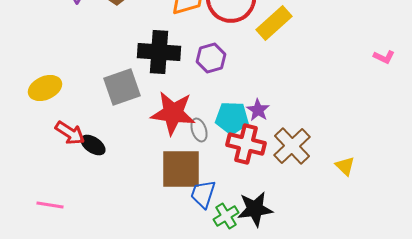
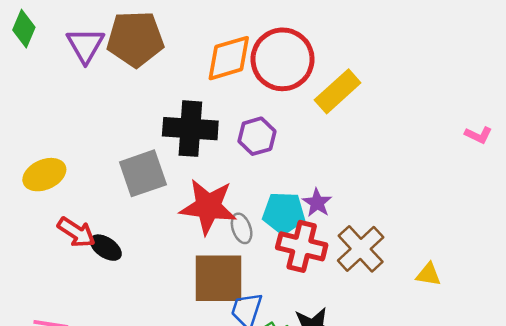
yellow triangle: (345, 166) -> (428, 274), turned -35

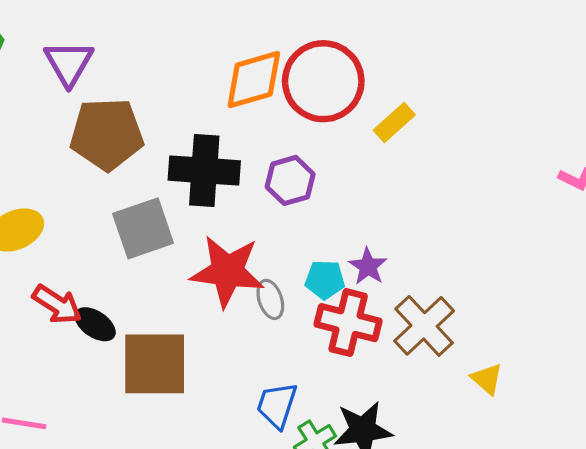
brown pentagon: (135, 39) -> (107, 134), moved
yellow rectangle: (338, 91) -> (394, 123), size x0.7
cyan pentagon: (284, 213) -> (325, 280), size x0.7
yellow triangle: (428, 274) -> (487, 379), moved, turned 32
brown square: (218, 278) -> (155, 364), moved

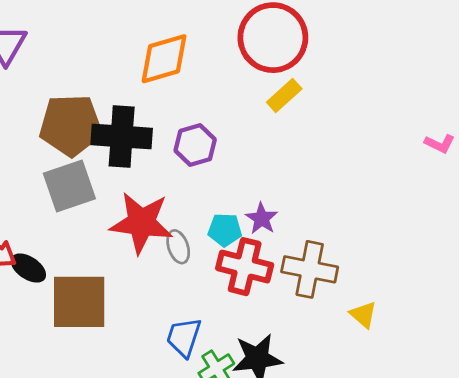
red circle: (323, 81) -> (273, 38), moved
brown pentagon: (107, 134) -> (71, 125), moved
brown cross: (424, 326) -> (310, 269), turned -36

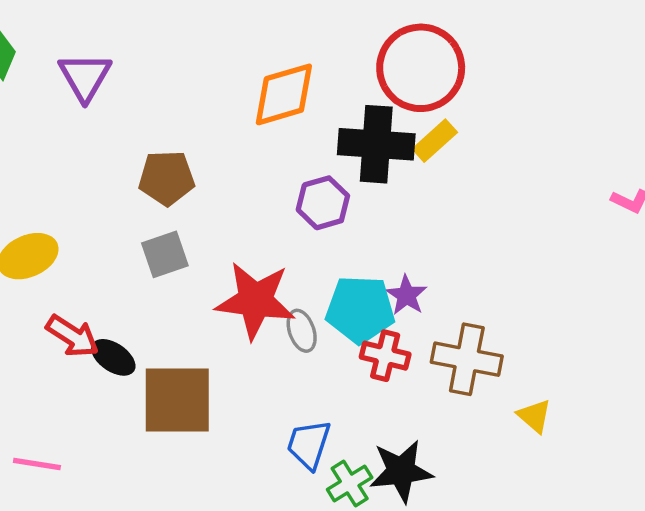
brown pentagon: (71, 125) -> (167, 178), size x0.7
black cross: (122, 137) -> (376, 144), moved
gray square: (69, 186) -> (165, 254), size x0.7
cyan pentagon: (225, 230) -> (360, 309), size x1.6
red cross: (245, 267) -> (385, 356), size x0.7

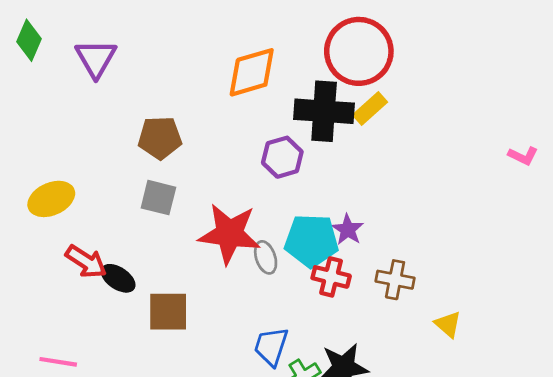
gray square: (165, 254) -> (158, 198), turned 33
brown cross: (467, 359) -> (395, 280), size x0.7
brown square: (177, 400) -> (168, 312), size x0.7

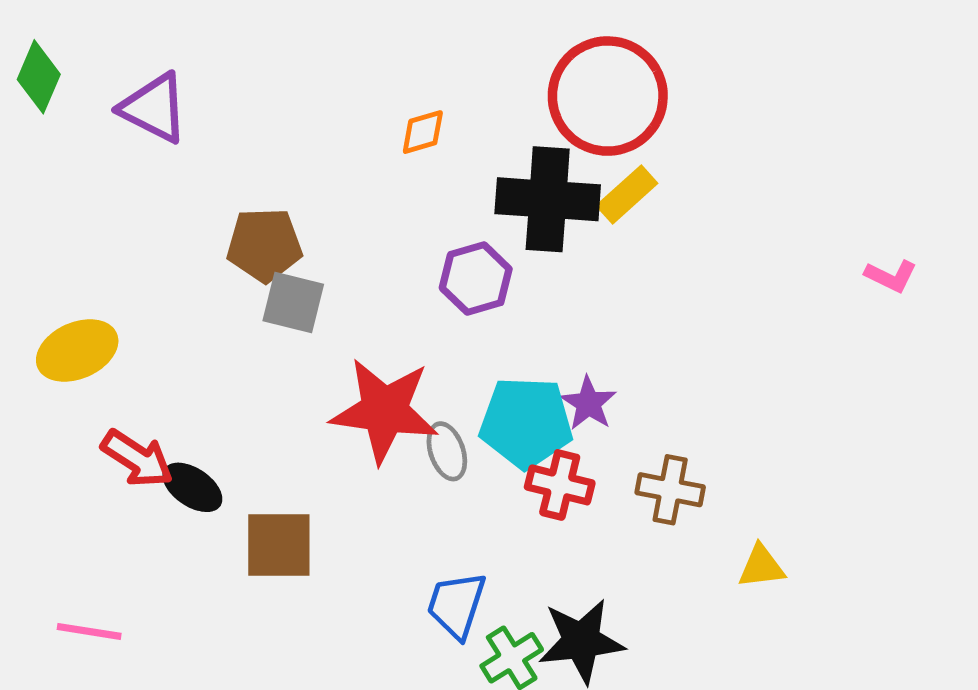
purple triangle: (96, 58) -> (154, 108), turned -33
orange diamond: (252, 72) -> (423, 132), size x0.5
gray square: (158, 198) -> (293, 302), moved
yellow triangle: (448, 324) -> (761, 567), turned -48

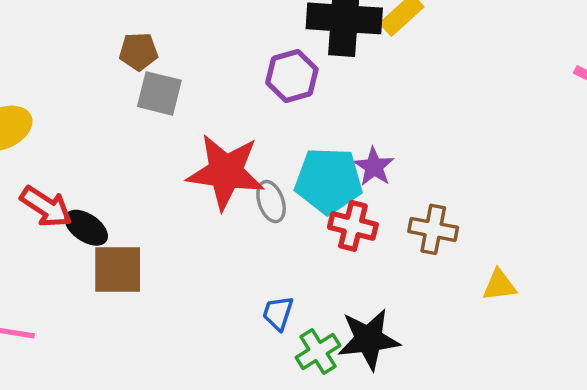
brown pentagon: (264, 245) -> (138, 52), size x0.7
brown square: (279, 545) -> (118, 270), moved
blue trapezoid: (456, 605) -> (278, 313), size x0.7

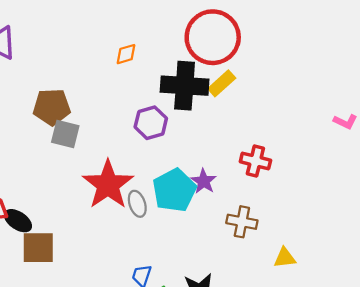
brown pentagon: (138, 52) -> (52, 107), size x1.5
red star: (226, 172) -> (108, 185), turned 30
cyan pentagon: (329, 181) -> (174, 190), turned -30
red cross: (353, 226) -> (255, 161), moved

